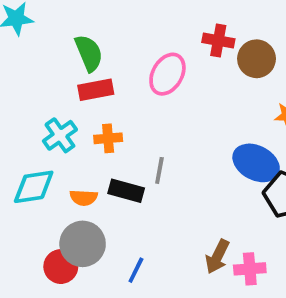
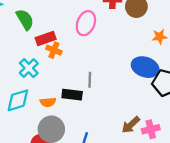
green semicircle: (89, 53) -> (25, 19), moved
orange cross: (108, 138) -> (54, 50), moved, turned 35
brown arrow: (217, 257) -> (131, 125), turned 30

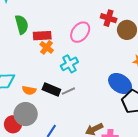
green semicircle: (25, 19) -> (22, 24), moved
cyan cross: (29, 68) -> (69, 64), moved
gray line: (90, 80) -> (68, 91), moved, turned 48

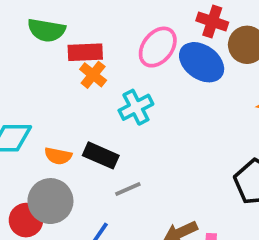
green semicircle: (22, 24) -> (46, 30), turned 114
blue ellipse: (120, 83) -> (202, 62), moved
gray line: (68, 91) -> (128, 189), moved

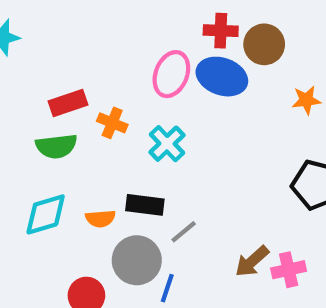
green semicircle: (46, 30) -> (56, 146), moved
red rectangle: (85, 52) -> (68, 103), moved
gray circle: (50, 201) -> (137, 260), moved

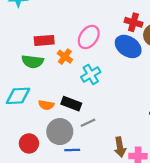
pink ellipse: (171, 74) -> (89, 37), moved
brown arrow: (252, 261) -> (120, 147), turned -72
blue line: (167, 288) -> (72, 150), turned 56

